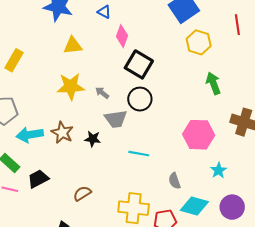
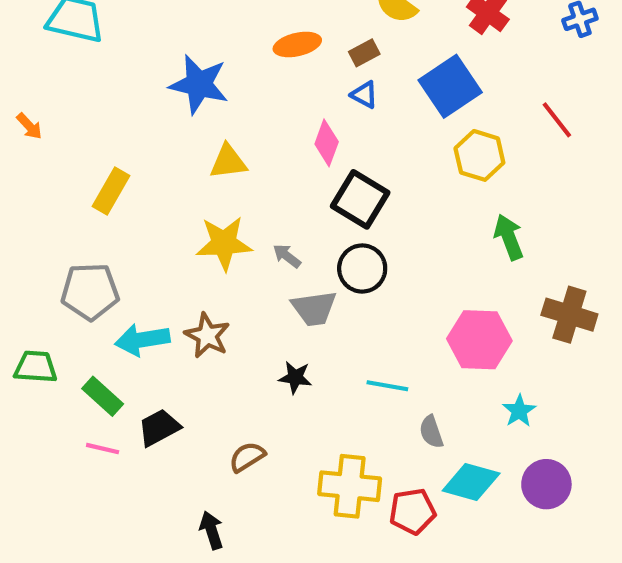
blue triangle: (104, 12) -> (364, 95), moved
red line: (237, 25) -> (557, 120), turned -30
black star: (93, 139) -> (295, 377), moved
cyan line: (139, 154) -> (387, 386), moved

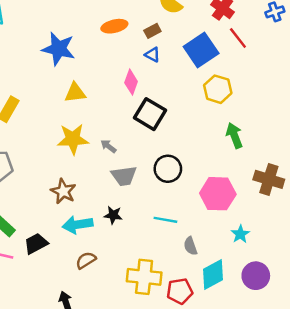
red line: (557, 120) -> (238, 38), moved
black circle: (362, 268) -> (168, 169), moved
cyan arrow: (142, 340) -> (78, 225), moved
cyan diamond: (471, 482) -> (213, 275), turned -44

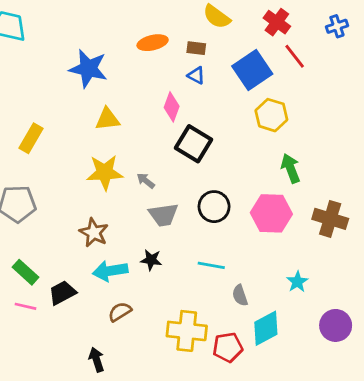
brown rectangle: (152, 31) -> (196, 48), turned 35
pink hexagon: (218, 194) -> (271, 213), moved
purple circle: (256, 276) -> (336, 325), moved

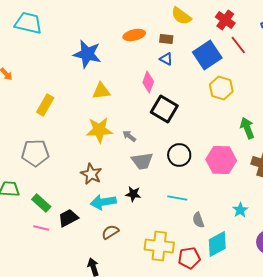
green arrow: (291, 168) -> (247, 128), moved

